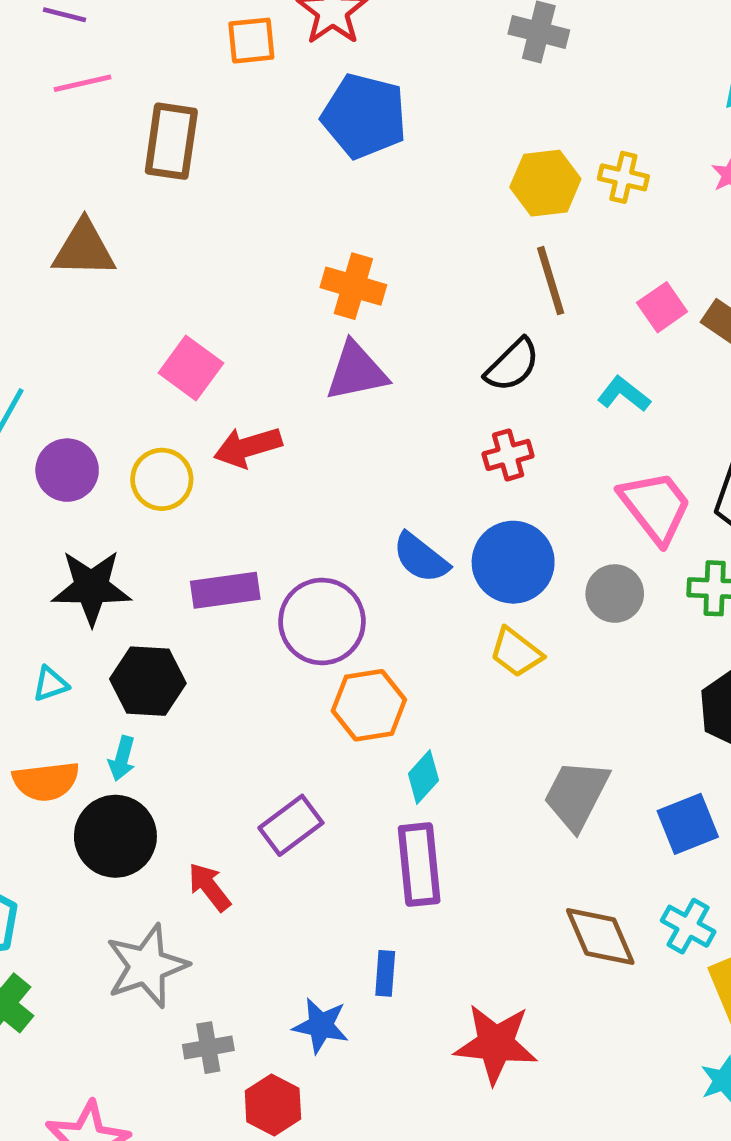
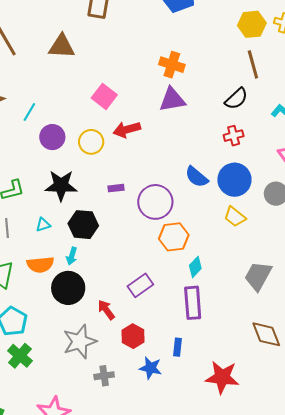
purple rectangle: (225, 590) -> (116, 188), size x0.6
red hexagon: (273, 1105) -> (133, 336), moved

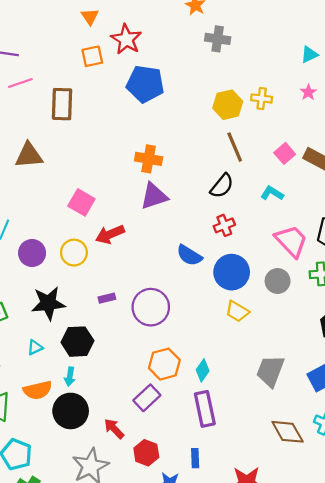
blue semicircle: (197, 177) -> (189, 255), moved
orange hexagon: (174, 237) -> (164, 364), moved

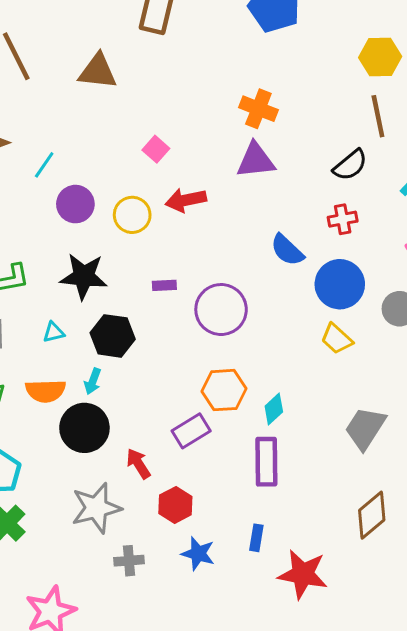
pink square: (81, 202) -> (156, 149), size x0.7
brown diamond: (288, 432) -> (372, 515), turned 68
blue rectangle: (195, 458) -> (256, 538), moved

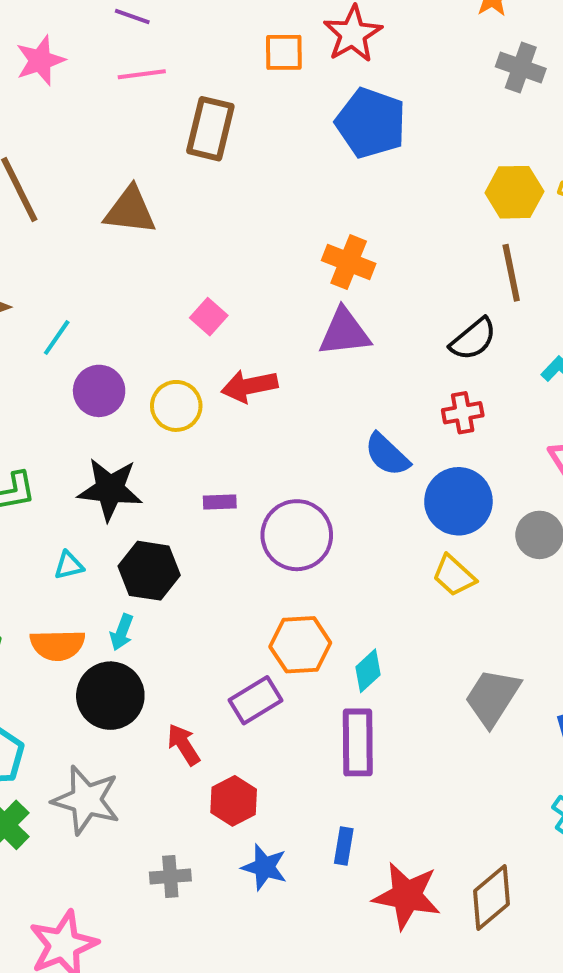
gray star: (96, 508) -> (86, 800), moved, turned 30
brown diamond: (372, 515) -> (492, 897), moved

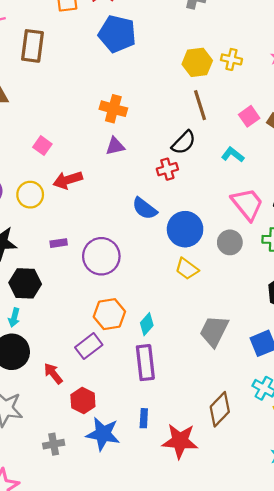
purple triangle: (345, 332) -> (115, 146), size x0.7
red cross: (463, 413) -> (167, 169), moved
blue star: (264, 867) -> (103, 434), size x1.4
brown diamond: (492, 897) -> (220, 409), moved

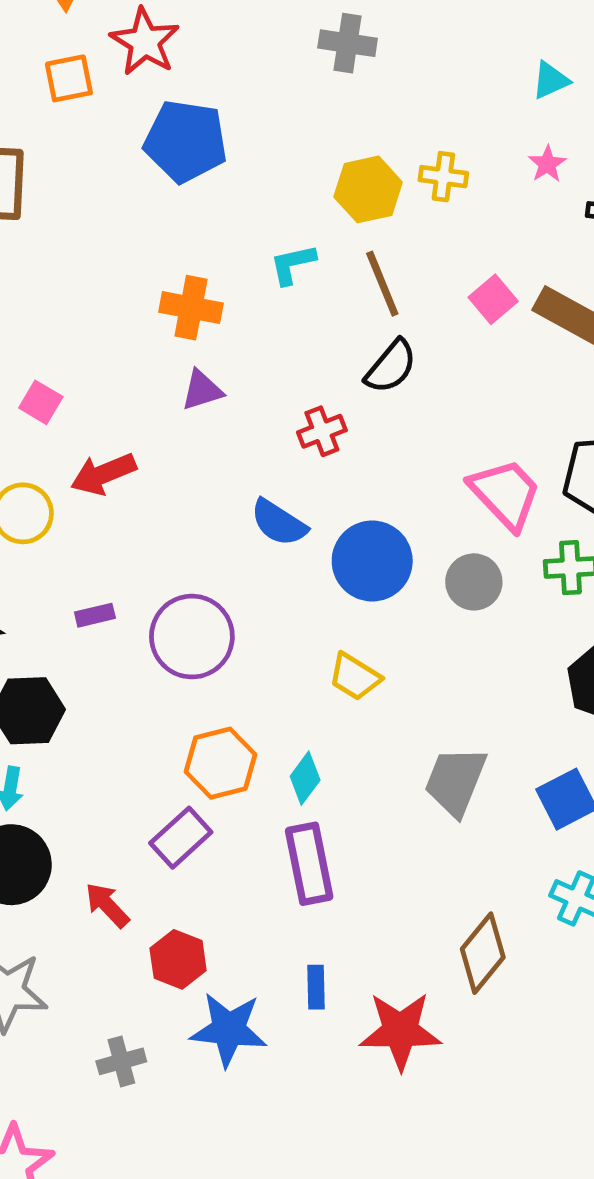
black semicircle: (184, 142) -> (391, 366), moved
cyan L-shape: (233, 155) -> (293, 264), moved, turned -45
yellow trapezoid: (187, 269) -> (355, 677), moved

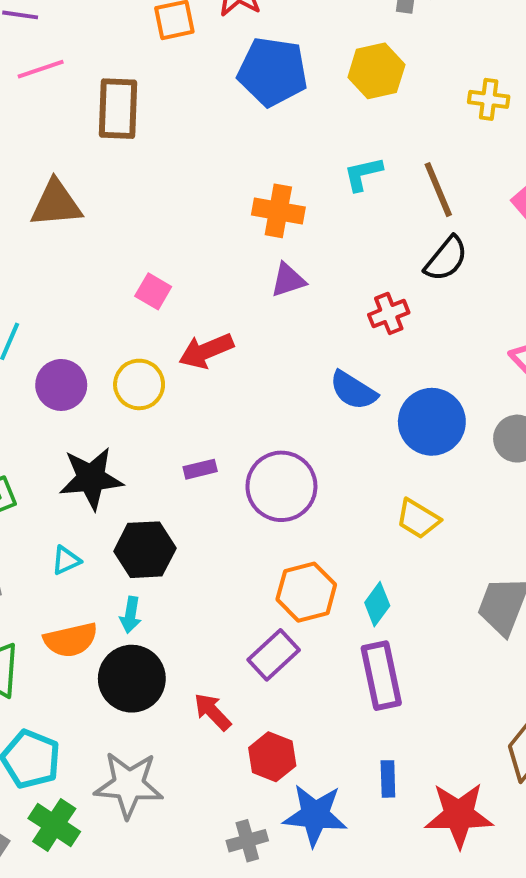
yellow hexagon: (368, 189) -> (376, 71), moved
gray cross: (121, 1061) -> (247, 841), moved

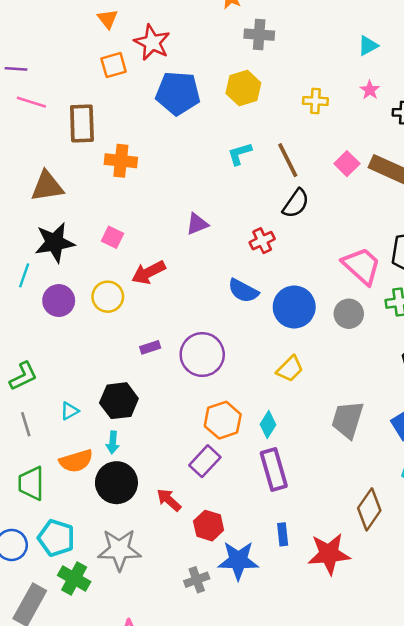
pink line: (41, 69) -> (31, 102), turned 40
orange cross: (278, 211) -> (121, 161), moved
black star: (91, 478) -> (55, 243), moved
yellow trapezoid: (418, 519) -> (290, 369), turned -72

